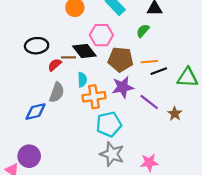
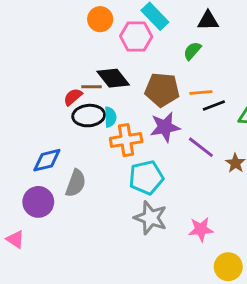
pink hexagon: (101, 35) -> (136, 36), moved
black ellipse: (37, 46) -> (89, 116), moved
gray semicircle: (57, 92) -> (76, 183), moved
purple circle: (29, 156) -> (38, 202), moved

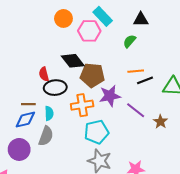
brown line: (92, 87) -> (28, 104), moved
brown pentagon: (162, 90) -> (92, 75), moved
red semicircle: (73, 97) -> (44, 74), turned -64
cyan semicircle: (110, 117) -> (49, 113), moved

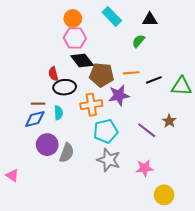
pink hexagon: (89, 31) -> (75, 38), moved
orange line: (136, 71) -> (131, 73), moved
purple line: (136, 110) -> (147, 130), moved
gray semicircle: (46, 136) -> (67, 153), moved
purple circle: (19, 149) -> (47, 145), moved

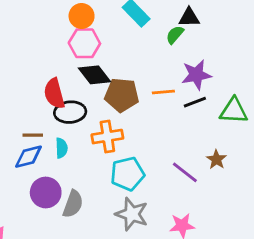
green semicircle: (138, 41) -> (175, 35), moved
red semicircle: (53, 74) -> (54, 93), size x1.5
purple star: (119, 95) -> (196, 75), moved

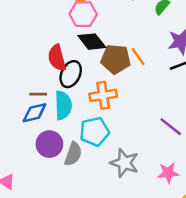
orange line: (163, 92) -> (138, 57), moved, turned 60
black ellipse: (70, 112) -> (71, 74), turned -60
cyan semicircle: (61, 148) -> (63, 105), size x1.6
cyan pentagon: (127, 174) -> (94, 132), moved

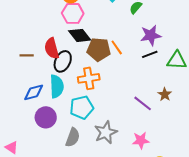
brown line: (38, 94) -> (27, 55), moved
gray semicircle: (73, 154) -> (73, 137), moved
gray star: (124, 163) -> (106, 132), turned 30

